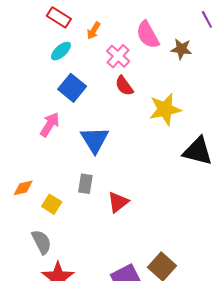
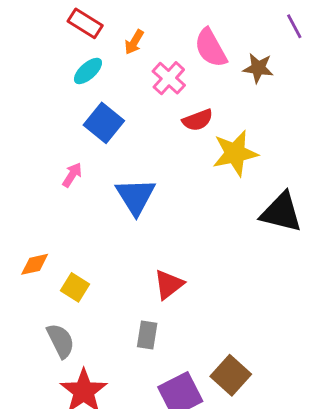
red semicircle: (124, 86) -> (198, 120), moved, turned -75
pink arrow: (50, 125) -> (72, 175), size x0.7
gray rectangle: (85, 184) -> (147, 335), moved

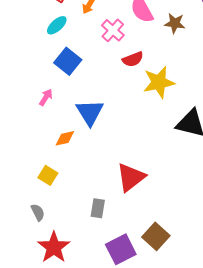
orange diamond: (35, 264) -> (65, 138), moved
red triangle: (169, 284) -> (131, 177), moved, size x1.4
gray semicircle: (61, 341) -> (38, 212), size x0.7

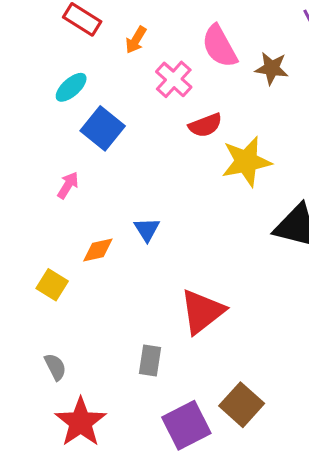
cyan ellipse: (57, 25) -> (71, 87), moved
blue triangle: (90, 112) -> (147, 229), moved, size x0.6
yellow square: (48, 175) -> (52, 285), moved

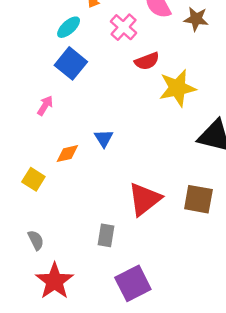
cyan ellipse: (71, 87) -> (69, 27), moved
brown square: (242, 405) -> (198, 199), moved, turned -32

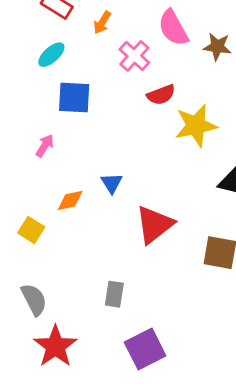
cyan ellipse: (69, 27) -> (51, 55), moved
blue square: (71, 63) -> (74, 97), turned -36
red triangle: (145, 199) -> (154, 225), moved
gray semicircle: (36, 240) -> (34, 300), size x1.4

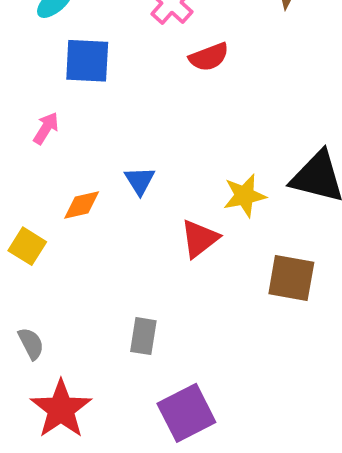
yellow star: (196, 126) -> (245, 196), moved, size x0.7
red triangle: (154, 225) -> (200, 239), size x0.7
gray semicircle: (34, 300) -> (31, 344), size x0.7

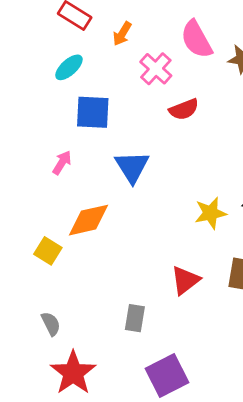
blue triangle: (140, 181) -> (132, 167), moved, size x1.5
orange diamond: (82, 205) -> (89, 220), size x1.5
red triangle: (200, 239) -> (185, 280), moved

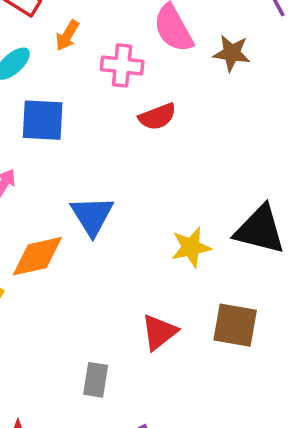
orange arrow: (122, 34) -> (67, 35), moved
pink cross: (156, 69) -> (122, 65), turned -36
blue triangle: (132, 167) -> (92, 216), moved

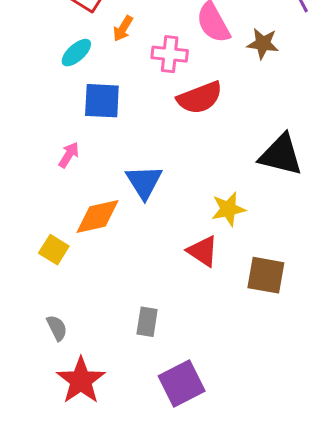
red semicircle: (157, 117) -> (200, 98), size x1.4
black triangle: (260, 230) -> (281, 155), moved
red triangle: (159, 332) -> (203, 251), moved, turned -48

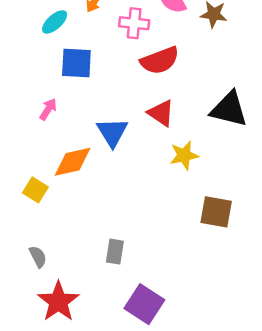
red triangle: (203, 251) -> (161, 113), moved
purple square: (182, 383) -> (144, 304), turned -30

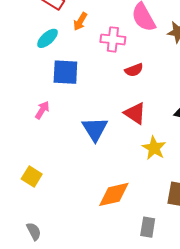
red semicircle: (160, 60) -> (134, 70), size x0.6
yellow star: (184, 155) -> (154, 148), turned -30
orange diamond: (73, 162) -> (114, 194), moved
gray rectangle: (115, 252) -> (148, 227), moved

